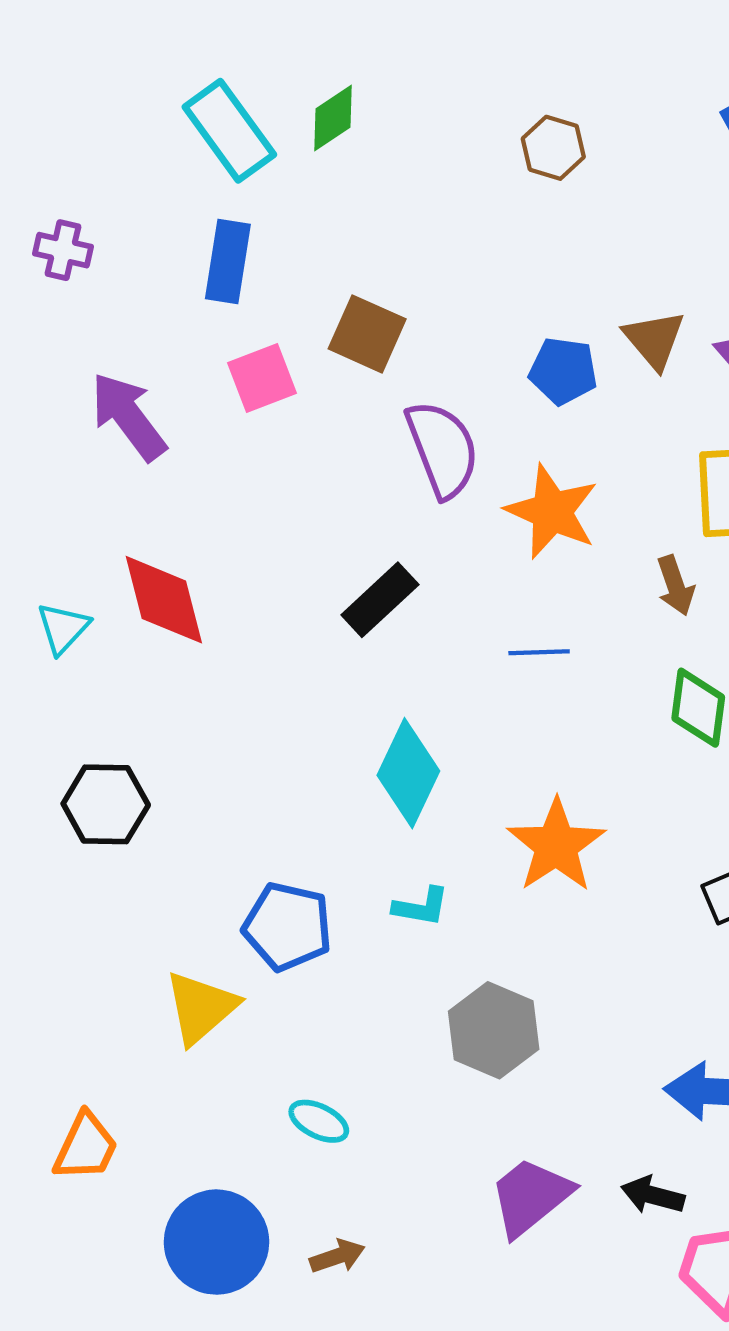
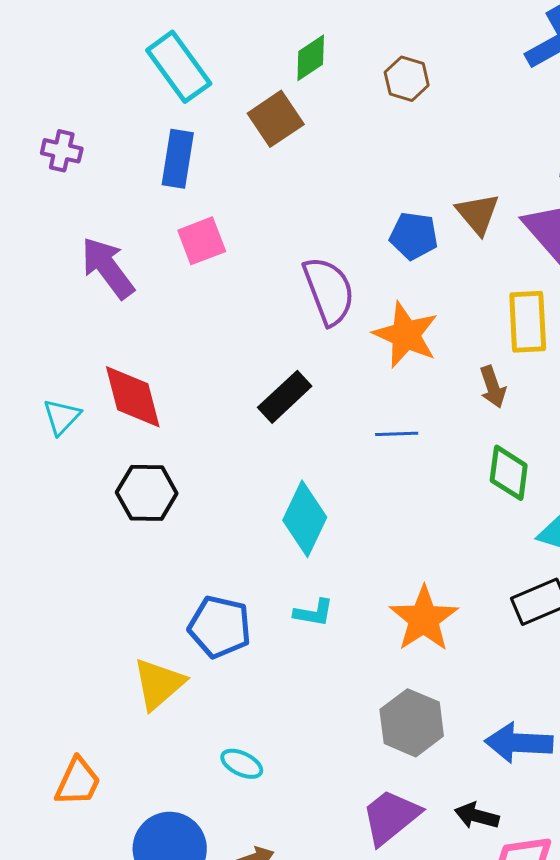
green diamond: (333, 118) -> (311, 58), moved
brown square: (367, 334) -> (276, 119), moved, turned 32
black hexagon: (106, 804) -> (147, 493), moved
orange star: (556, 846) -> (424, 619), moved
gray hexagon: (494, 1030) -> (412, 723), moved

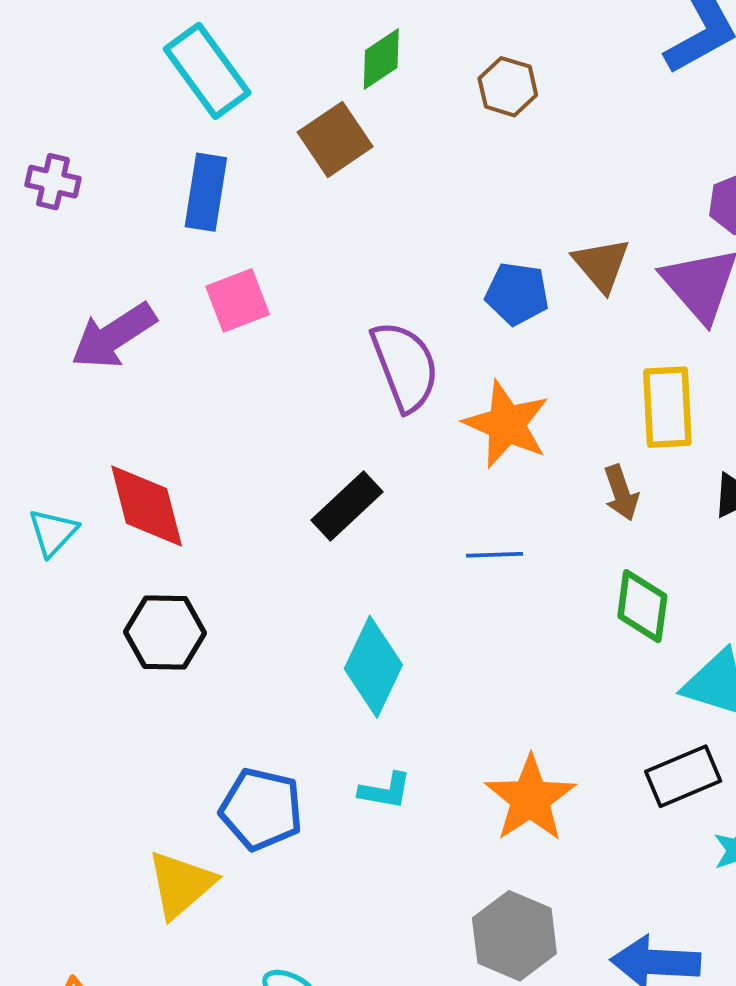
purple arrow: (108, 268) -> (114, 336), turned -86

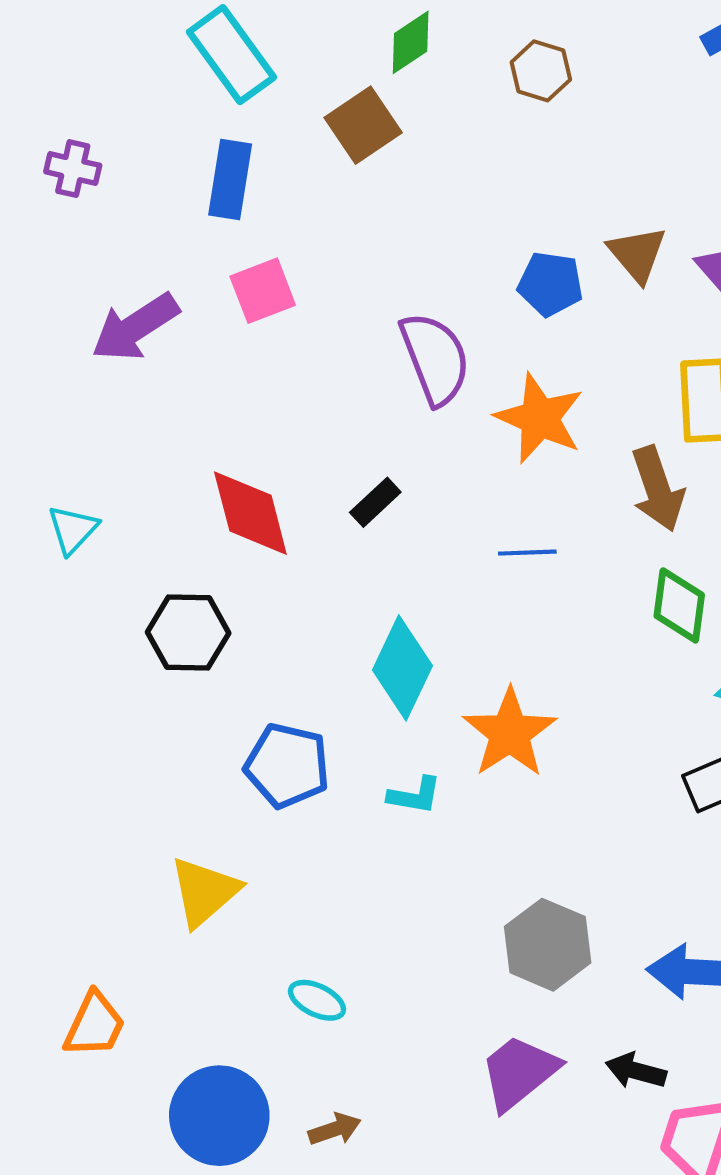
brown arrow: (621, 493) -> (658, 489), size x1.5
red diamond: (147, 506) -> (250, 513), moved
black rectangle: (347, 506) -> (375, 502), size x0.7
orange star: (530, 799) -> (510, 733), moved
blue pentagon: (261, 809) -> (287, 766), moved

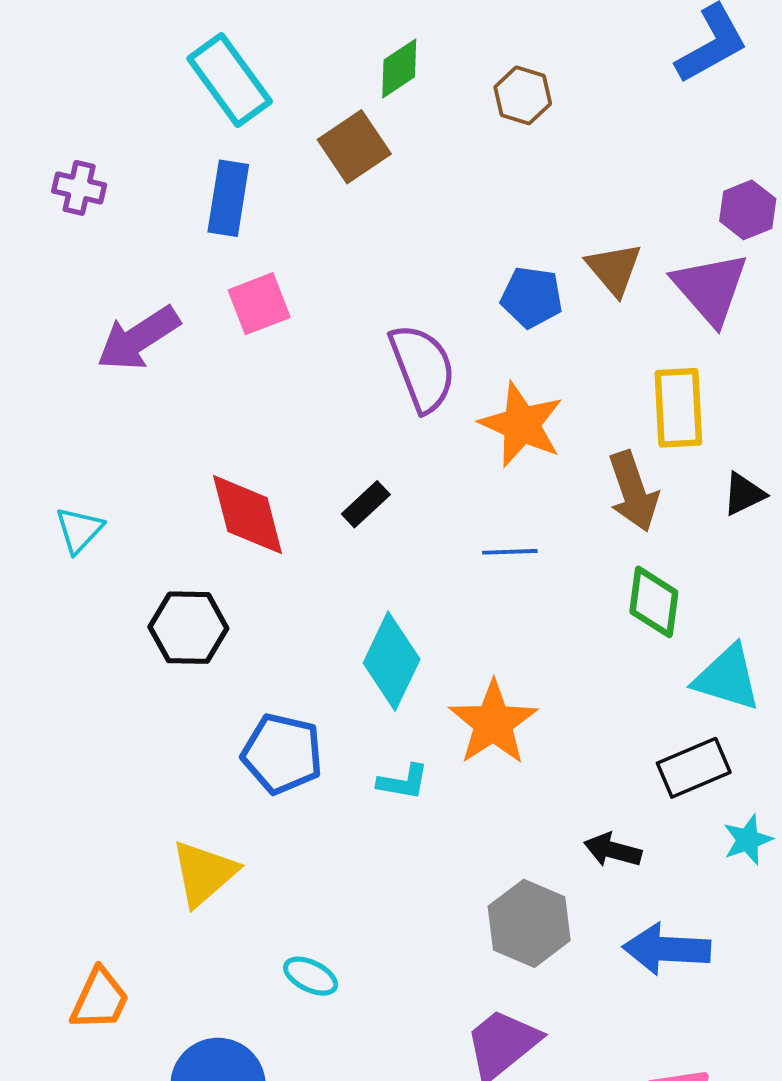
black arrow: (636, 1071) -> (613, 850), moved

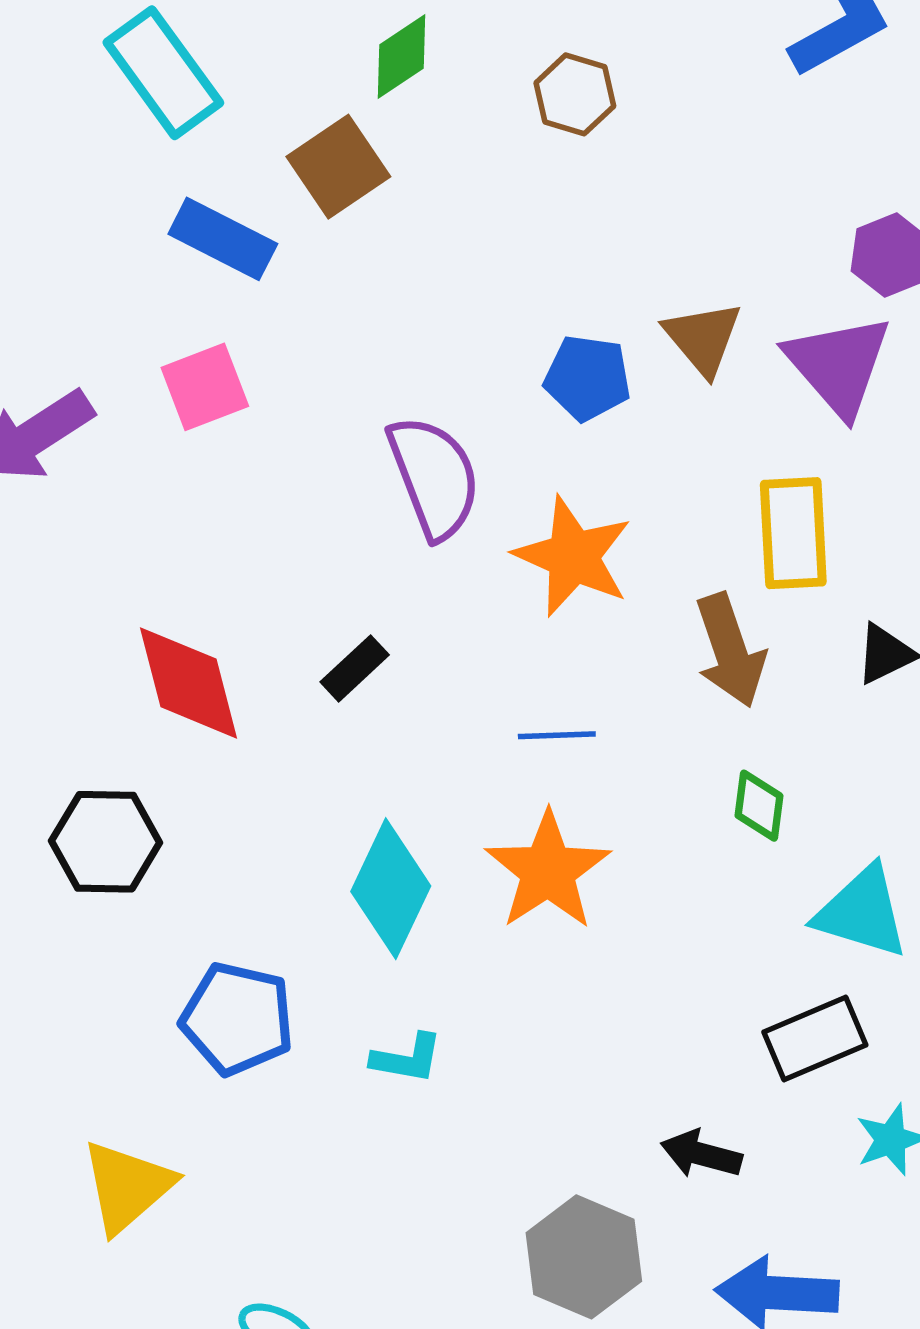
blue rectangle: (228, 198) -> (223, 239), moved, turned -72
green diamond: (654, 602) -> (759, 806), size x0.7
orange star: (493, 723) -> (548, 871), moved

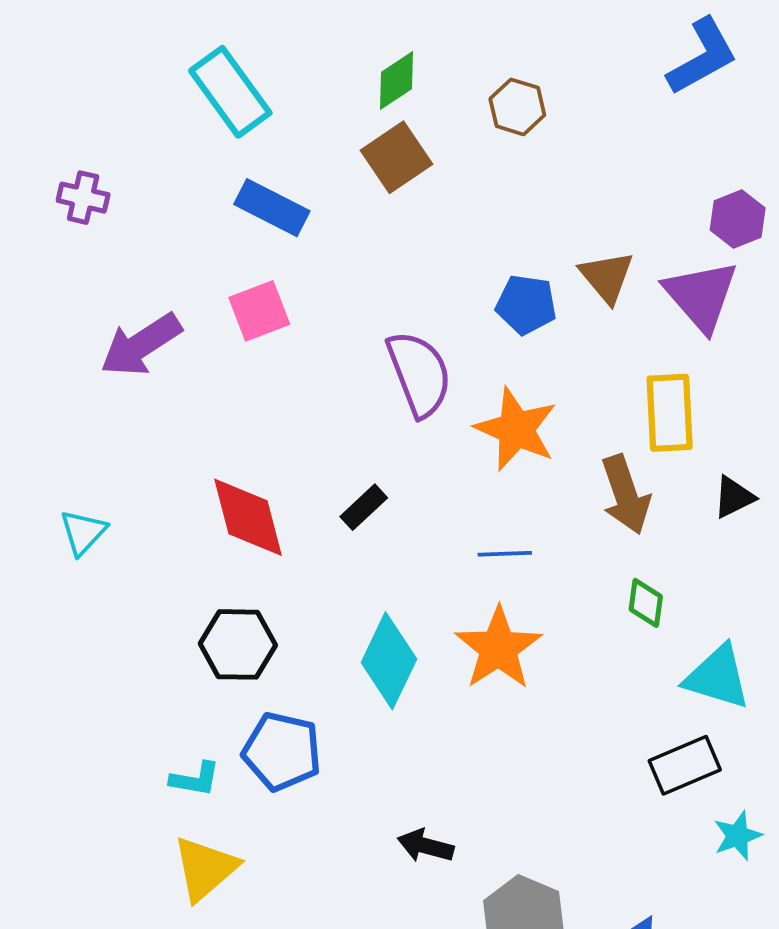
brown square: (338, 167) -> (396, 157), moved
black hexagon: (106, 842) -> (238, 644), moved
cyan L-shape: (407, 1058) -> (195, 779), moved
black arrow: (701, 1154) -> (425, 846), moved

